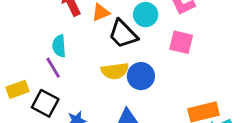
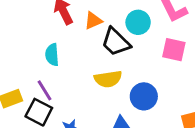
purple line: (53, 68) -> (44, 90), moved
blue circle: (141, 76) -> (144, 96), moved

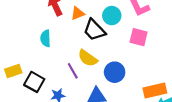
yellow semicircle: (108, 79) -> (88, 58), turned 42
purple line: (44, 90) -> (73, 71), moved

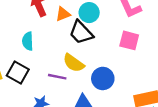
cyan circle: (112, 16) -> (89, 13), moved
purple line: (73, 71) -> (57, 77), turned -49
black square: (34, 82) -> (18, 73), moved

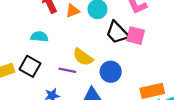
black trapezoid: (81, 32) -> (117, 33), moved
cyan semicircle: (28, 41) -> (39, 37), turned 98

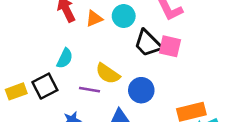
cyan semicircle: (39, 37) -> (65, 58), moved, turned 112
black square: (30, 66) -> (45, 86), turned 35

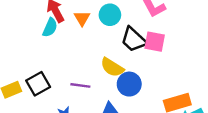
orange triangle: (94, 19) -> (82, 18), turned -35
cyan semicircle: (65, 58) -> (50, 27), moved
yellow semicircle: (108, 74) -> (112, 67), moved

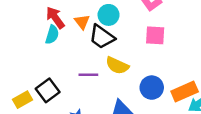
black trapezoid: (134, 40) -> (102, 37), moved
blue circle: (129, 84) -> (152, 88), moved
purple line: (80, 85) -> (88, 75), moved

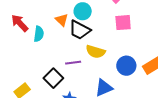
red arrow: (55, 18) -> (20, 23), moved
black square: (48, 90) -> (53, 78), moved

